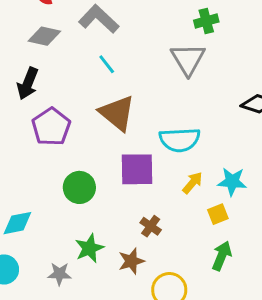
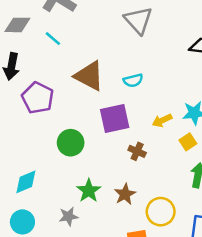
cyan line: (107, 64) -> (53, 39), moved
cyan semicircle: (180, 140) -> (133, 80), moved, size x0.6
yellow arrow: (192, 183) -> (162, 120), turned -144
brown cross: (151, 226) -> (137, 151), moved

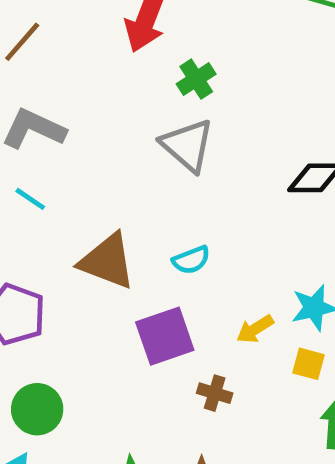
yellow square: (188, 142) -> (308, 364), turned -35
green circle: (71, 143) -> (37, 409), moved

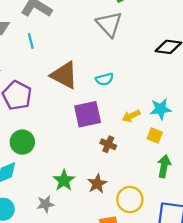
cyan line: (30, 199) -> (31, 41), turned 35

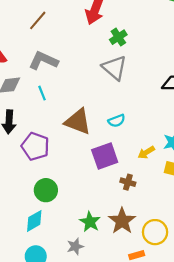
brown star: (97, 184) -> (122, 221), size x1.4

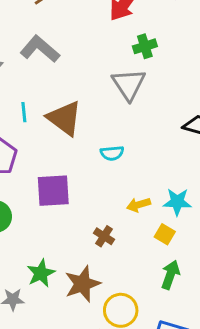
cyan line: (42, 93) -> (24, 112), moved
brown triangle: (78, 122) -> (64, 118), moved
purple square: (105, 156) -> (53, 191), moved

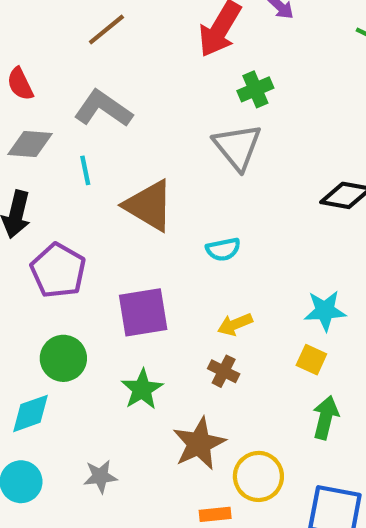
cyan line: (24, 112) -> (85, 170), moved
yellow arrow: (139, 205) -> (235, 324), moved
green star: (41, 273) -> (142, 389), moved

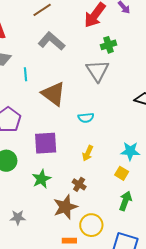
gray L-shape: (103, 109) -> (52, 41), moved
yellow arrow: (235, 324) -> (88, 153), turned -49
brown cross: (224, 371) -> (79, 184), moved

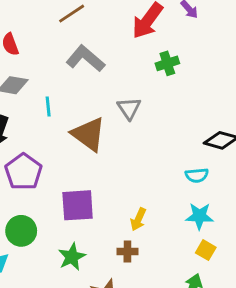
gray triangle: (97, 71) -> (129, 108), moved, size x0.7
cyan semicircle: (86, 118) -> (197, 175), moved
yellow square: (122, 173) -> (206, 250), moved
brown cross: (79, 184) -> (127, 251), moved, turned -32

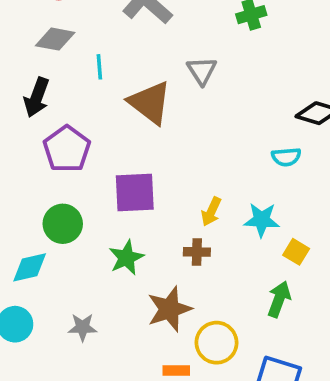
cyan star: (199, 216) -> (262, 220), moved

